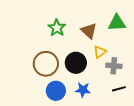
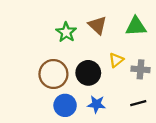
brown triangle: (89, 31) -> (98, 25), moved
gray cross: (114, 66) -> (141, 69), moved

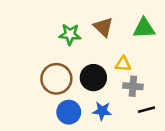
green star: (66, 32) -> (70, 34), turned -30
yellow triangle: (116, 60) -> (123, 64), turned 42
gray cross: (141, 69) -> (133, 86), moved

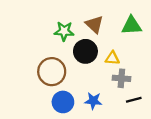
black circle: (93, 78) -> (85, 51), moved

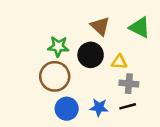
green triangle: (132, 26) -> (140, 27), turned 30
green star: (64, 31) -> (58, 46), moved
black line: (134, 100) -> (128, 106), moved

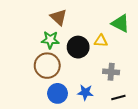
brown triangle: (100, 26) -> (59, 17), moved
yellow triangle: (119, 62) -> (101, 41), moved
black line: (128, 106) -> (118, 98), moved

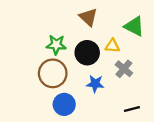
brown triangle: (59, 17) -> (88, 17), moved
gray cross: (111, 72) -> (124, 69), moved, turned 35
blue star: (85, 92) -> (95, 84), moved

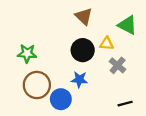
green star: (56, 45) -> (27, 53), moved
brown circle: (53, 73) -> (37, 85), moved
blue star: (95, 84) -> (79, 80), moved

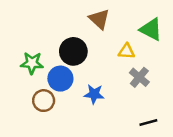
black circle: (83, 50) -> (73, 51), moved
brown circle: (37, 85) -> (44, 101), size x0.7
blue circle: (61, 99) -> (60, 79), moved

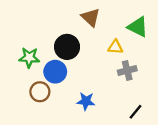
gray cross: (139, 77) -> (127, 71), turned 36
blue star: (94, 94) -> (86, 101), moved
black line: (148, 123) -> (135, 112), turned -35

